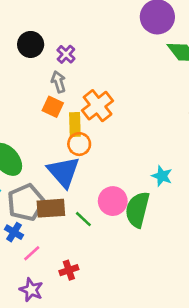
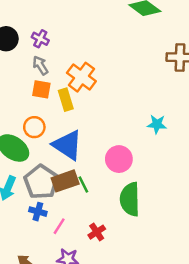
orange circle: (79, 144) -> (34, 127), moved
green semicircle: (137, 210) -> (130, 199), moved
green line: (83, 219) -> (83, 185), moved, turned 36

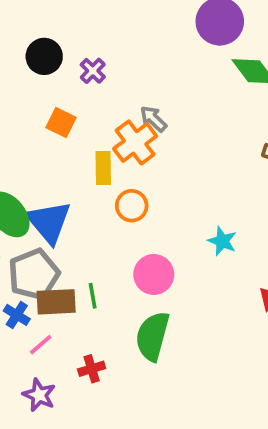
gray arrow: (40, 65) -> (153, 119), moved, turned -30
orange square: (41, 89) -> (61, 123), moved
orange circle: (34, 127) -> (132, 206), moved
blue triangle: (67, 145) -> (49, 222), moved
brown rectangle: (65, 181) -> (56, 302), moved

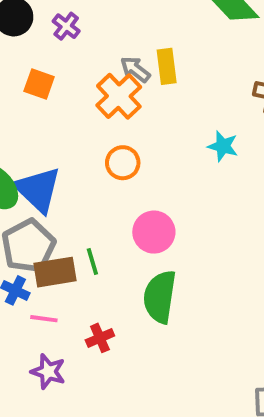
yellow rectangle: (103, 168) -> (167, 66), moved
cyan star: (222, 241) -> (223, 146), moved
pink line: (41, 345) -> (44, 319), turned 55

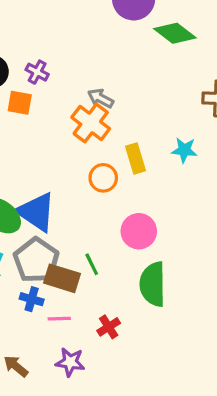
yellow rectangle: (167, 66) -> (135, 158), moved
orange square: (39, 84) -> (20, 103), moved
brown rectangle: (55, 272) -> (62, 278), turned 36

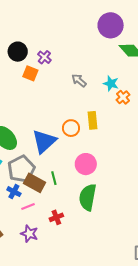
orange cross: (91, 123) -> (123, 97), moved, size x0.6
cyan star: (184, 150) -> (111, 83), moved
blue triangle: (36, 212) -> (44, 141), moved, turned 32
pink line: (59, 319) -> (28, 206), turned -32

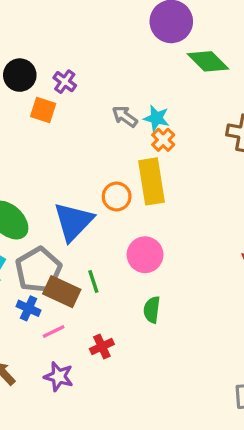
cyan star: (111, 83) -> (156, 118), moved
orange cross: (123, 97) -> (163, 140), moved
yellow rectangle: (93, 120) -> (152, 181), size x1.5
green semicircle: (88, 197) -> (152, 310), size x0.6

